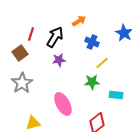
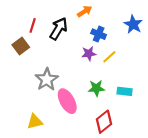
purple star: (59, 60) -> (89, 54), moved
green star: (92, 82) -> (96, 88), moved
gray star: (22, 83) -> (47, 79), moved

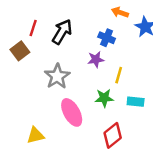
orange arrow: (85, 11) -> (120, 12), moved, turned -128
yellow line: (109, 57) -> (119, 75), moved, turned -32
gray star: (47, 79) -> (57, 76), moved

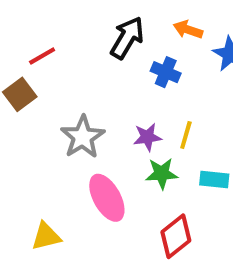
red line: (33, 28) -> (42, 56), turned 42
black arrow: (62, 32) -> (127, 38), moved
purple star: (96, 59) -> (147, 137), moved

